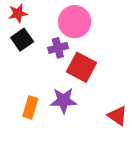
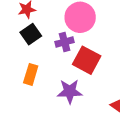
orange rectangle: (30, 107) -> (31, 74), moved

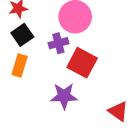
orange rectangle: (31, 74) -> (20, 65), moved

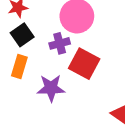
purple star: (64, 96) -> (51, 88), moved

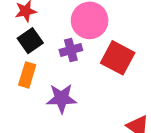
red square: (84, 64) -> (118, 58), moved

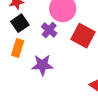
purple cross: (71, 50) -> (49, 30), turned -35

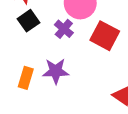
orange rectangle: (18, 48) -> (26, 78), moved

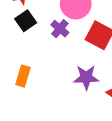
purple star: (56, 71) -> (86, 77), moved

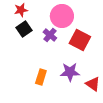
orange rectangle: (23, 76) -> (41, 77), moved

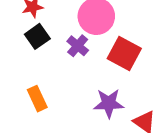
orange rectangle: (41, 77) -> (37, 99), moved, turned -42

